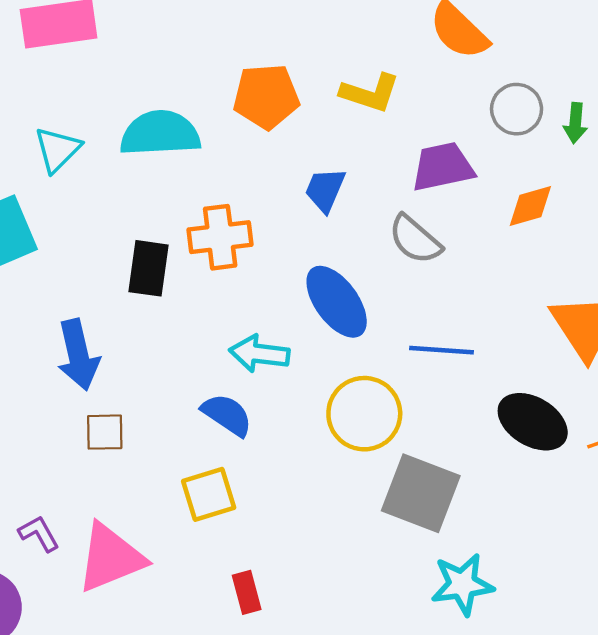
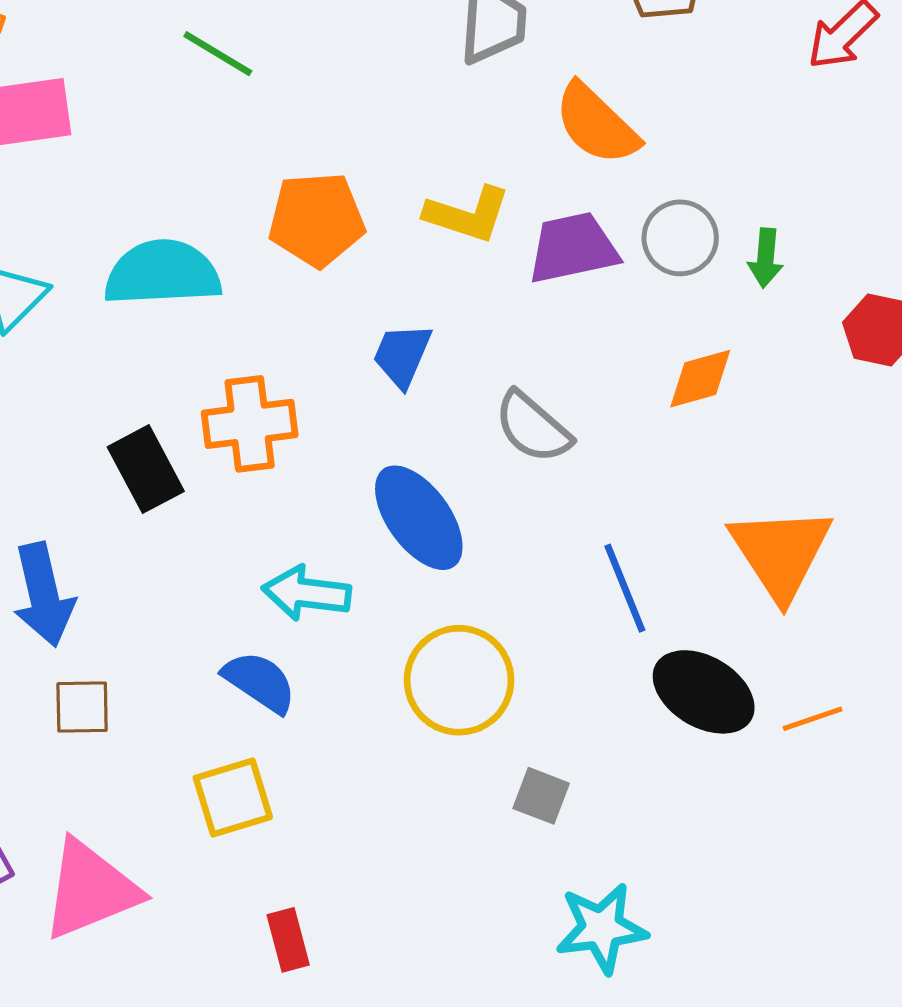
purple trapezoid: (443, 167) -> (573, 248), moved
black rectangle: (149, 268) -> (146, 469), turned -36
blue line: (442, 350) -> (625, 588), moved, turned 64
gray square: (421, 493) -> (541, 796), size x0.5

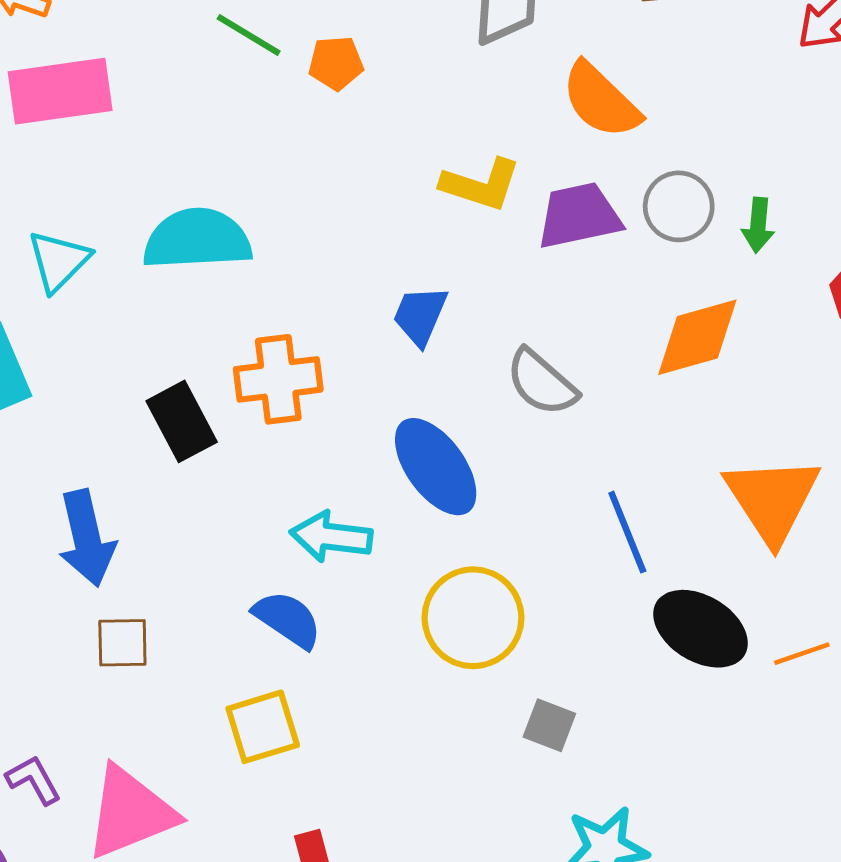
orange pentagon: (317, 219) -> (336, 63), moved, size x0.6
orange diamond: (700, 379) -> (697, 337), size x1.4

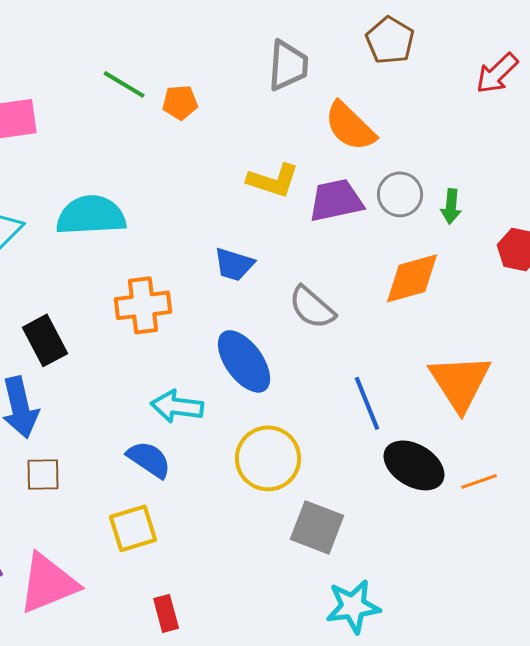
blue trapezoid: (420, 315) -> (234, 264), turned -96
black rectangle: (182, 421) -> (45, 340), moved
gray square: (549, 725) -> (317, 527), size x1.6

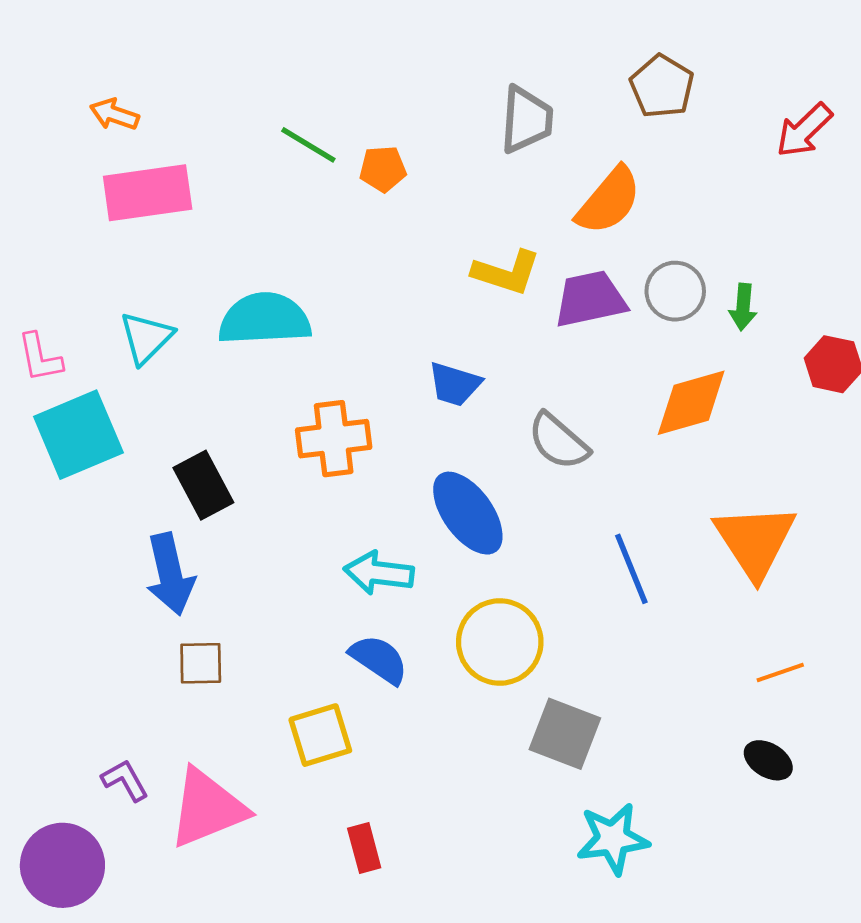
orange semicircle: (350, 126) -> (609, 201), turned -94
blue semicircle: (149, 459) -> (379, 659), moved
black ellipse: (414, 465) -> (768, 760), moved, size x0.6

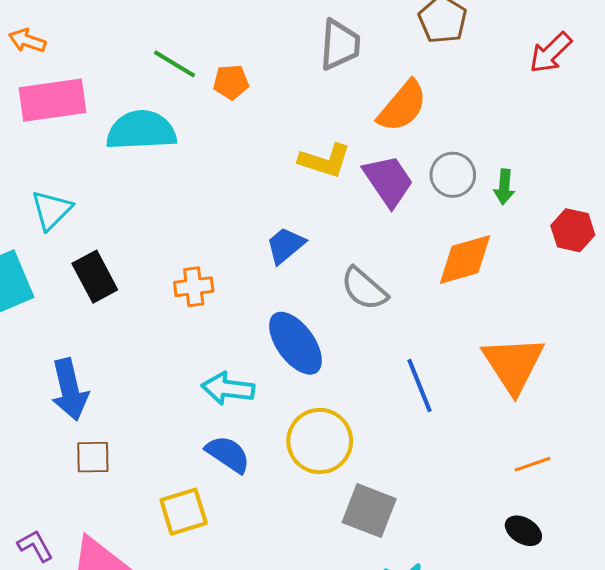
purple trapezoid: (590, 299) -> (388, 181), turned 68
cyan semicircle: (265, 319) -> (141, 130), moved
blue trapezoid: (455, 384) -> (285, 245), turned 123
orange cross: (334, 439) -> (194, 287), size x0.7
black rectangle: (203, 485) -> (95, 277), moved

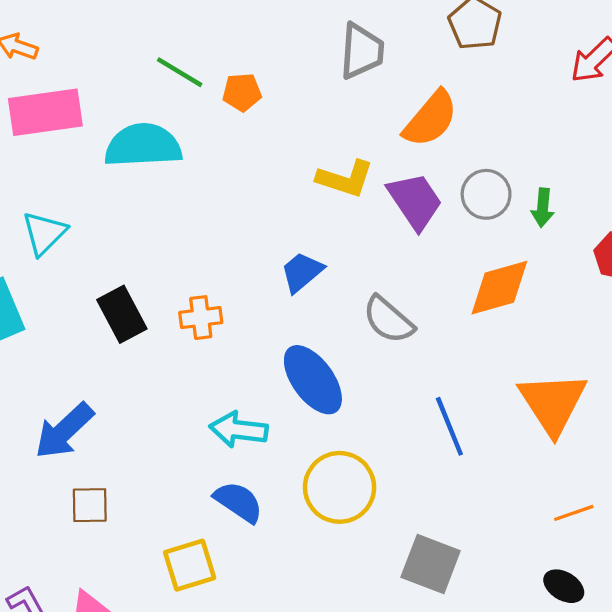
black rectangle: (95, 277) -> (122, 314), moved
blue arrow: (70, 390) -> (64, 431), turned 60
gray square: (369, 511) -> (431, 564), moved

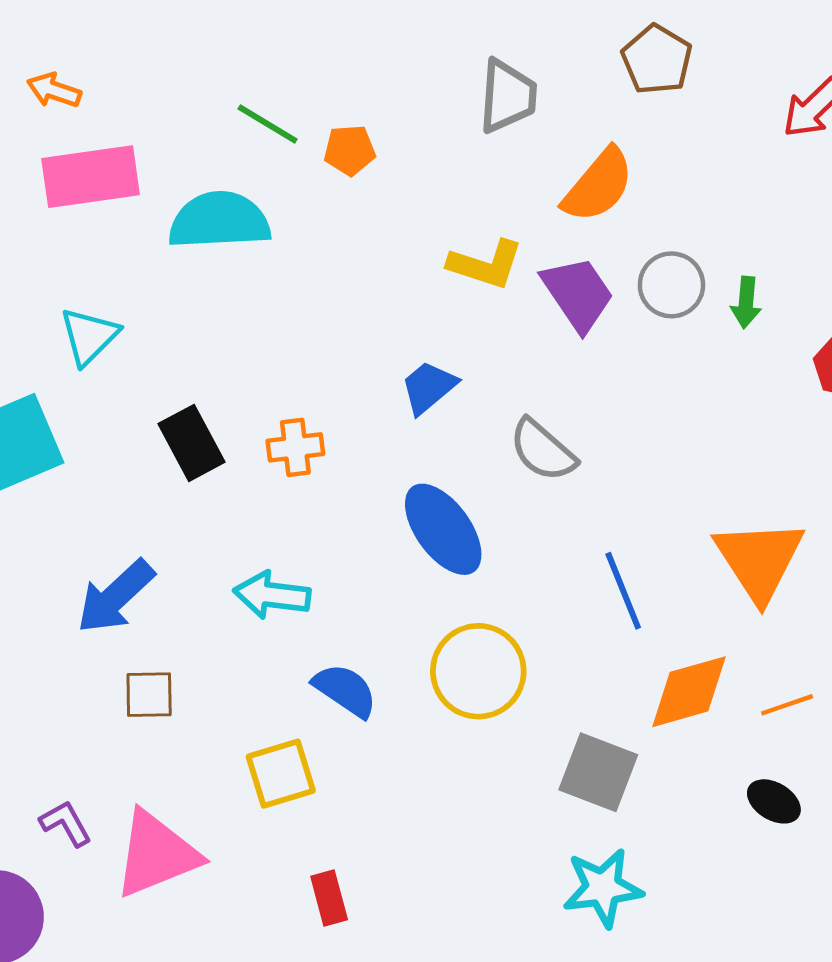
orange diamond: (499, 288) -> (689, 692), moved
cyan arrow: (239, 430) -> (272, 595), moved

